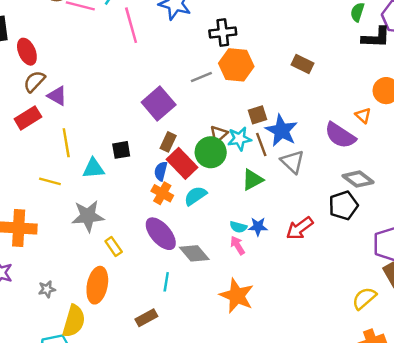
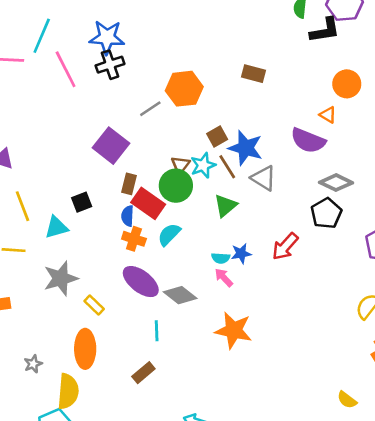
black cross: (223, 33) -> (110, 65), moved

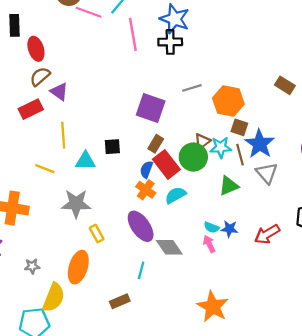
orange hexagon: (184, 89) -> (228, 101), moved
brown square: (217, 137) -> (239, 127), turned 30
purple square: (111, 146) -> (151, 108), turned -36
orange star: (234, 330) -> (213, 307), moved

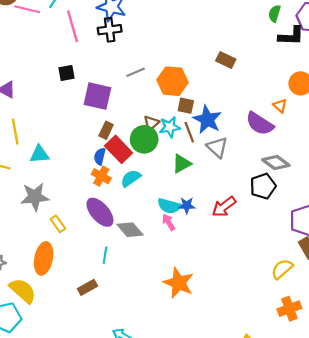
black square: (112, 147) -> (66, 73), moved
cyan semicircle: (212, 227) -> (169, 206), size x1.5
yellow semicircle: (54, 297) -> (23, 291), turned -64

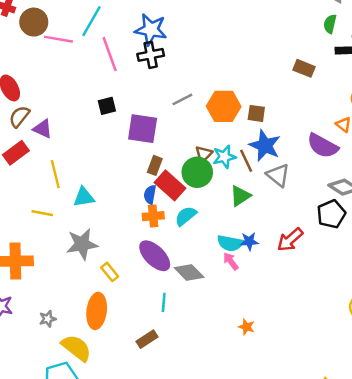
brown rectangle: (226, 60) -> (304, 68), moved
brown square: (186, 106) -> (256, 113), moved
orange cross: (101, 176) -> (153, 216), turned -30
orange star: (179, 283) -> (247, 327), size x0.5

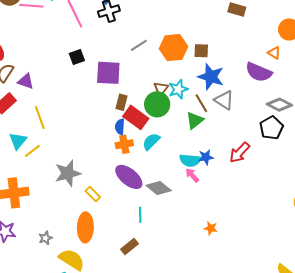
brown line: (246, 161) -> (201, 103), moved
cyan triangle: (84, 197) -> (18, 141), moved, turned -36
yellow line: (42, 213) -> (32, 151), turned -42

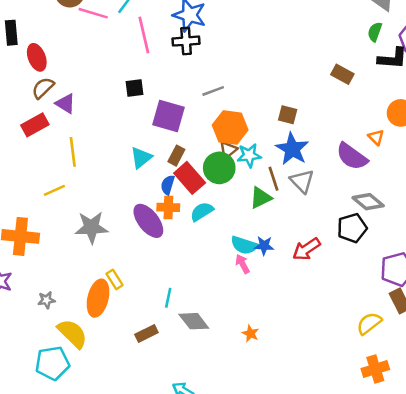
orange hexagon: (173, 48) -> (230, 127), moved
cyan triangle: (18, 141) -> (141, 158), moved
purple ellipse: (129, 177) -> (148, 221), moved
gray diamond: (159, 188) -> (194, 321), moved
yellow rectangle: (93, 194) -> (115, 279), moved

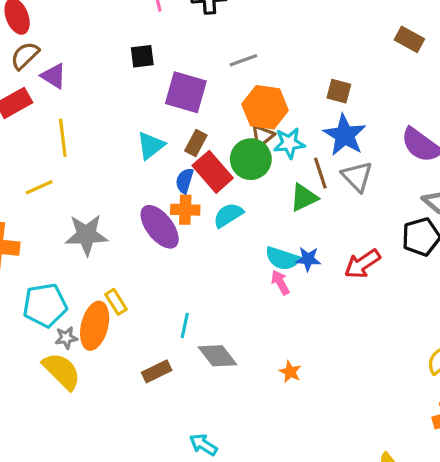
gray star: (46, 300) -> (66, 338), moved
cyan pentagon: (52, 363) -> (45, 305), moved

